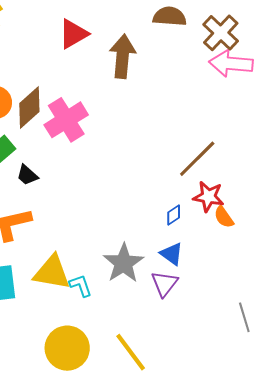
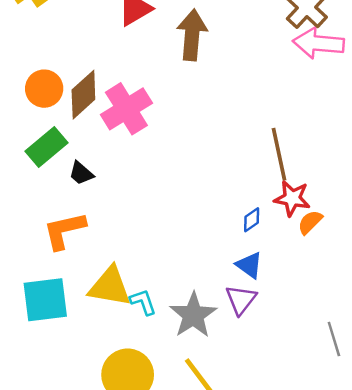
brown line: (197, 159) -> (279, 154), turned -57
orange semicircle: (224, 217) -> (310, 222), turned 80
gray star: (124, 263) -> (193, 315), moved

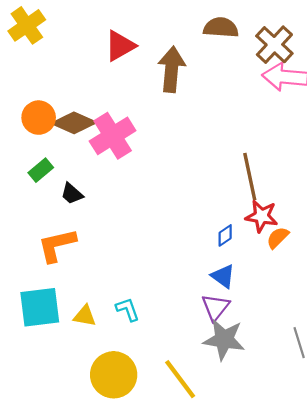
brown diamond: (83, 95) -> (74, 123), turned 66
green rectangle: (47, 147) -> (41, 170), size x0.7
yellow triangle: (110, 287) -> (85, 316), moved, size x0.6
gray star: (193, 315) -> (224, 339), moved, turned -30

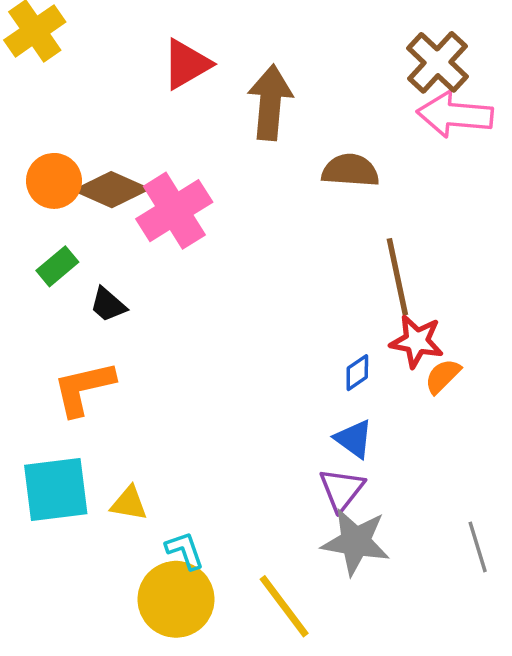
brown semicircle: (221, 28) -> (350, 170), moved
cyan L-shape: (128, 309) -> (185, 550), moved

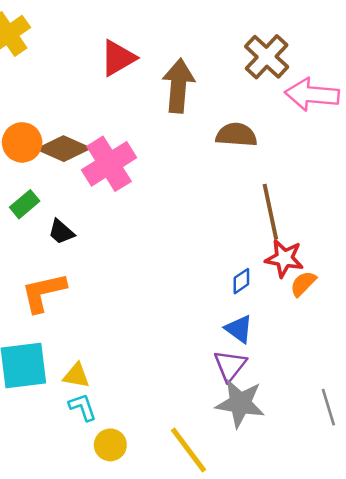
brown cross: (437, 62) -> (267, 57), moved
cyan L-shape: (185, 550) -> (83, 407), moved
yellow circle: (176, 599) -> (110, 445), size x0.6

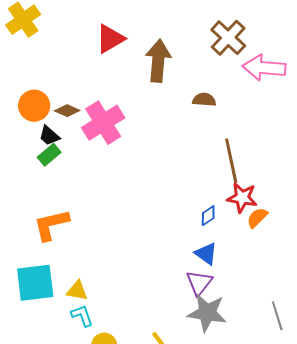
brown semicircle: (236, 135) -> (204, 100), size x0.7
brown diamond: (64, 149) -> (67, 111), size x0.6
green rectangle: (25, 204) -> (49, 155), moved
black trapezoid: (61, 232) -> (49, 136), moved

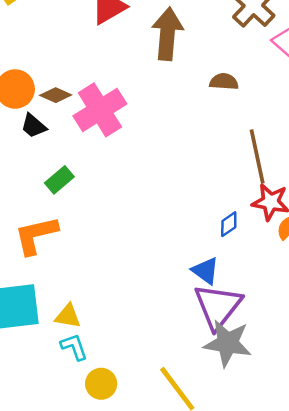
green rectangle: (49, 155) -> (59, 180), moved
blue triangle: (206, 254) -> (205, 271), moved
purple triangle: (199, 283) -> (218, 306), size x1.5

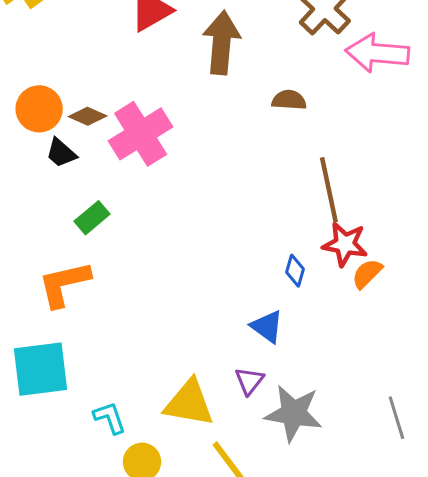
blue diamond: (229, 224) -> (295, 271), turned -40
purple triangle: (218, 306) -> (249, 381), moved, size x0.5
yellow triangle: (68, 316) -> (189, 403), moved, size x1.6

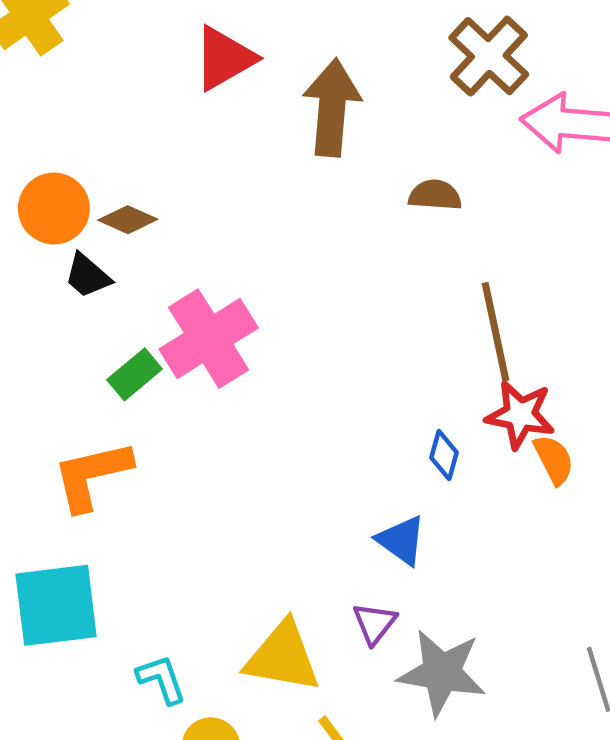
pink cross: (141, 134) -> (209, 339), moved
orange semicircle: (367, 274) -> (554, 460), turned 108

